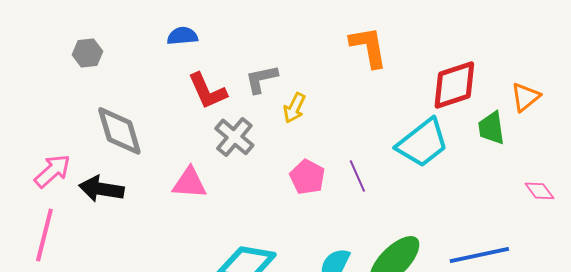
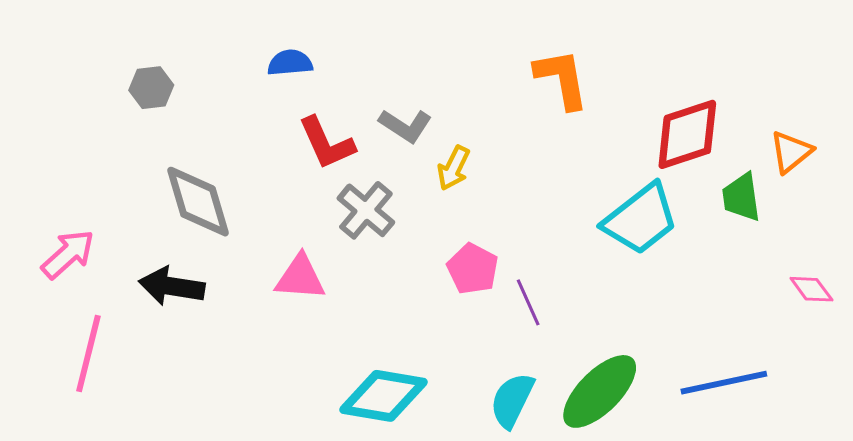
gray L-shape: (261, 79) -> (405, 126), turned -135
pink arrow: (52, 171) -> (68, 254), moved
purple line: (357, 176) -> (528, 302), moved

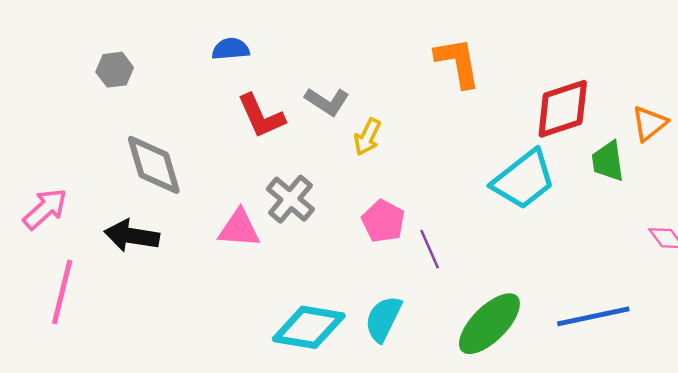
gray cross: (366, 210) -> (290, 199), moved
cyan semicircle: (512, 400) -> (383, 319), moved

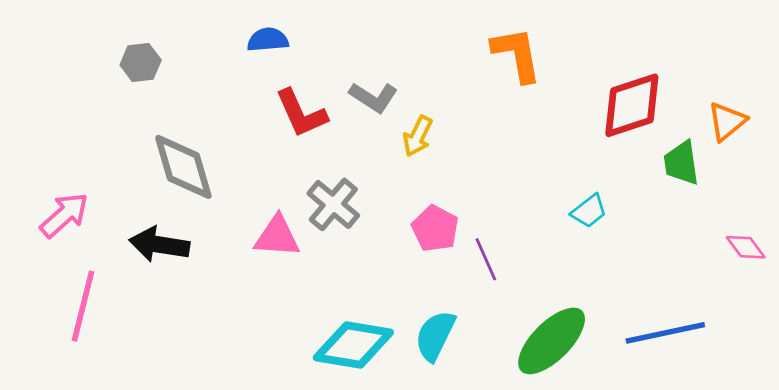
cyan trapezoid: (524, 180) -> (589, 211), moved, size x0.5

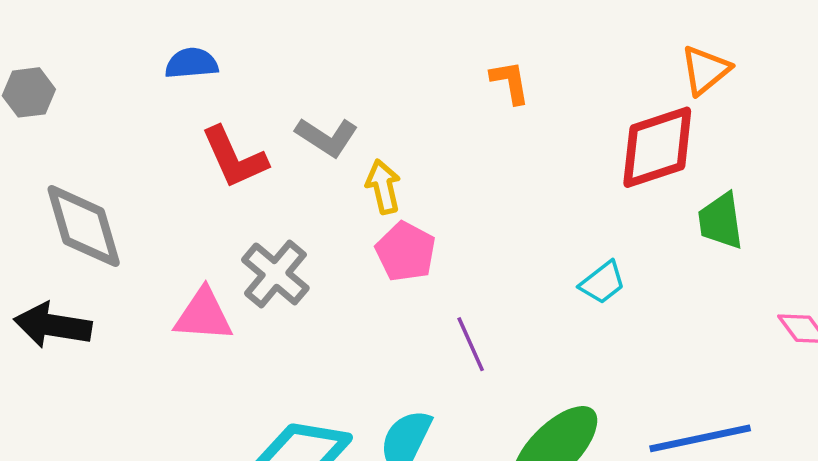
orange L-shape: (517, 54) -> (510, 82), size x0.6
orange triangle: (727, 121) -> (705, 70), moved
yellow arrow: (418, 136) -> (383, 187), turned 141
pink pentagon: (435, 228) -> (406, 252), moved

